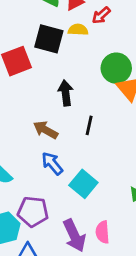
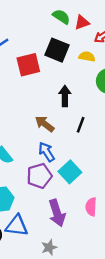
yellow semicircle: (78, 30) -> (87, 56), moved
purple pentagon: (33, 212) -> (39, 176), moved, turned -30
pink semicircle: (102, 232) -> (91, 207), moved

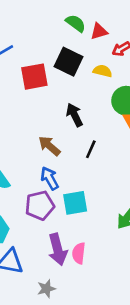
black arrow: (65, 96) -> (74, 115), turned -30
cyan square: (70, 172) -> (75, 203), turned 30
pink semicircle: (91, 207) -> (79, 253), moved

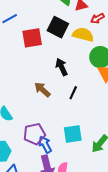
yellow semicircle: (103, 71) -> (83, 35), size x1.5
blue arrow: (50, 178) -> (45, 144), moved
cyan square: (75, 203) -> (73, 134), moved

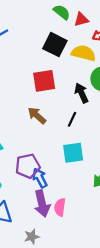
red square: (32, 38) -> (44, 81), moved
black arrow: (62, 67) -> (81, 93), moved
cyan square: (73, 134) -> (73, 153), moved

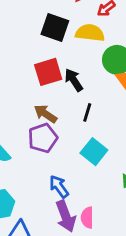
black arrow: (81, 93) -> (74, 80), moved
cyan square: (73, 153) -> (94, 152), turned -35
purple pentagon: (28, 166) -> (43, 138), moved

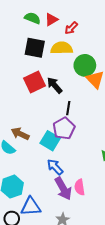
brown arrow: (45, 114) -> (20, 134), moved
purple pentagon: (43, 138) -> (64, 128), moved
cyan square: (94, 152) -> (50, 141), moved

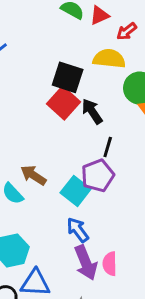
black square: (35, 48) -> (68, 77), moved
red square: (34, 82) -> (64, 103), turned -30

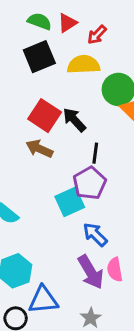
black square: (68, 77) -> (39, 57), moved, turned -32
brown arrow: (33, 175) -> (39, 149), moved
cyan square: (76, 191) -> (70, 202), turned 36
blue arrow: (78, 230) -> (95, 234), moved

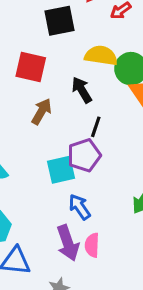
yellow semicircle: (84, 65) -> (101, 56), moved
red square: (45, 116) -> (31, 67), moved, turned -32
brown arrow: (39, 149) -> (42, 111), turned 84

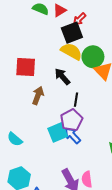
black square: (60, 21) -> (72, 33), moved
yellow semicircle: (101, 56) -> (71, 51), turned 30
blue arrow: (80, 207) -> (73, 135), moved

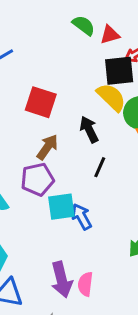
purple pentagon: (71, 120) -> (37, 179), moved

